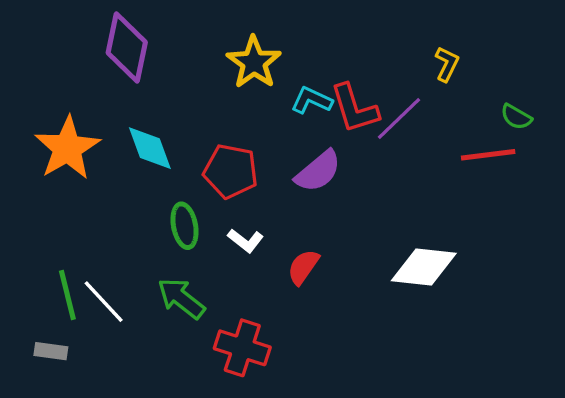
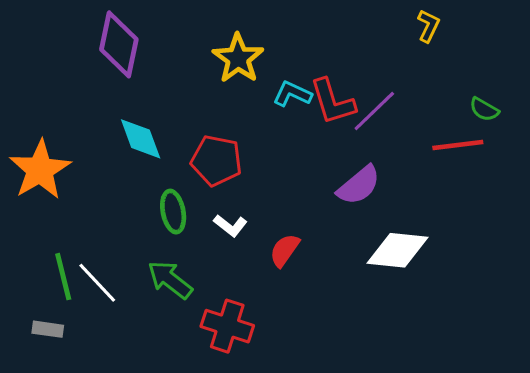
yellow L-shape: (447, 64) -> (428, 26), moved
orange star: (67, 148) -> (40, 170), moved
purple semicircle: (318, 171) -> (359, 185), moved

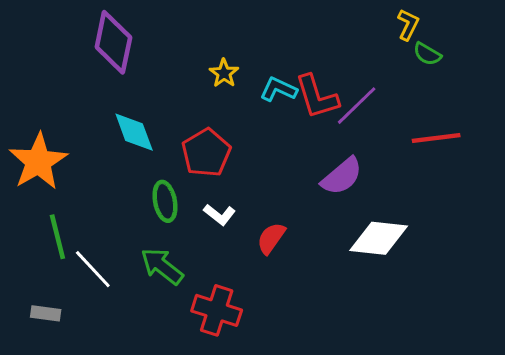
yellow star: (238, 58) -> (224, 73), moved, size x0.6
green semicircle: (484, 109) -> (427, 54), moved
red pentagon: (216, 160) -> (206, 153), turned 30
green line: (63, 277) -> (57, 237), moved

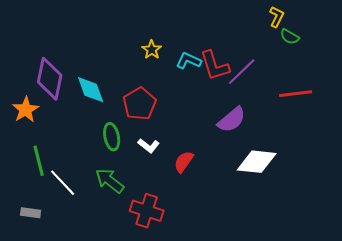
purple diamond: (113, 42) -> (50, 79), moved
orange star: (38, 162) -> (26, 110), size x0.7

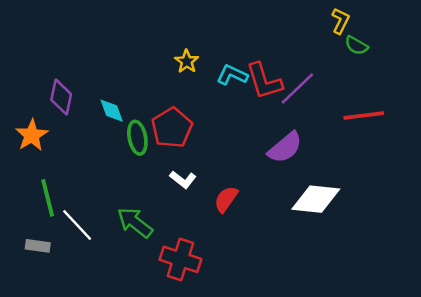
purple diamond: (50, 79) -> (61, 97), size x0.7
cyan diamond: (91, 90) -> (112, 111), size x0.7
green ellipse: (112, 137) -> (137, 138), moved
gray rectangle: (31, 213) -> (38, 246), moved

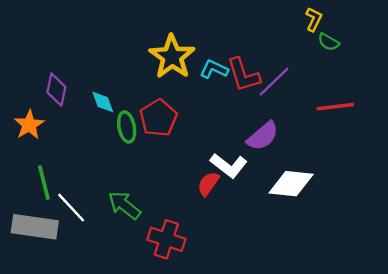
yellow star: (187, 61) -> (172, 57), size x2.0
white L-shape: (183, 179) -> (229, 166), moved, size x1.5
gray rectangle: (38, 246) -> (35, 227), size x2.0

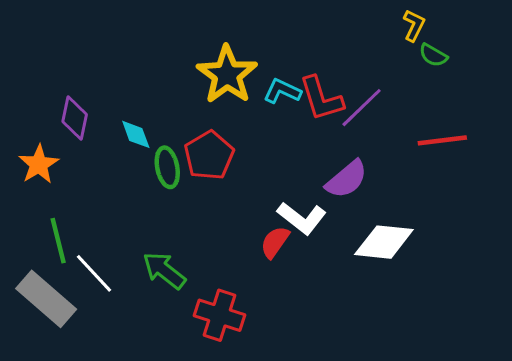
gray rectangle: (35, 227) -> (46, 299), turned 33

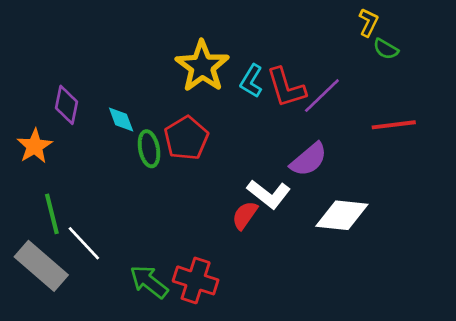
cyan L-shape: (282, 91) -> (251, 81), turned -84
green arrow: (164, 270) -> (149, 282), moved

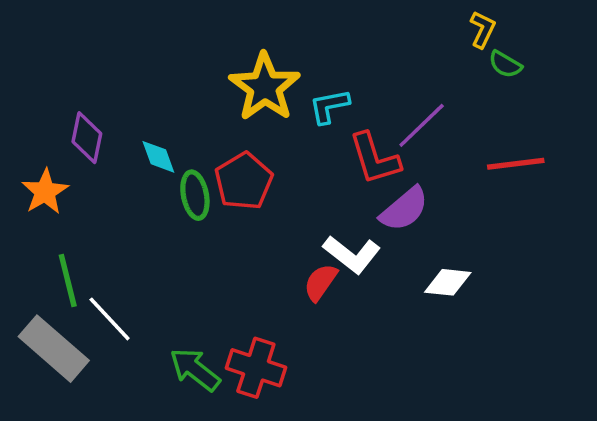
cyan L-shape: (251, 81) -> (329, 106), turned 48
red L-shape: (286, 88) -> (375, 159), moved
white diamond: (342, 215) -> (448, 282), size x0.7

